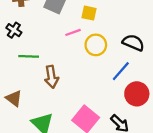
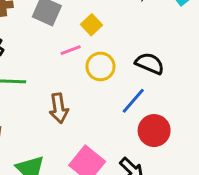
yellow square: (89, 13) -> (92, 25), turned 35
brown arrow: (51, 77) -> (59, 108), moved

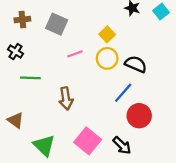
yellow square: (92, 25) -> (107, 34), moved
yellow circle: (100, 66) -> (107, 58), moved

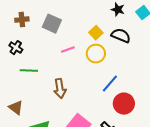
black semicircle: (136, 64) -> (121, 36), moved

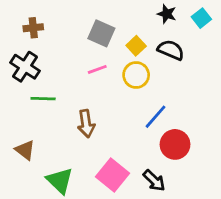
gray square: (52, 24) -> (101, 33), moved
black cross: (16, 48) -> (25, 67), size x1.5

